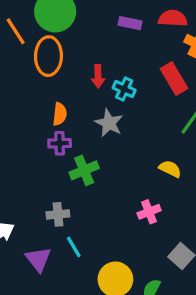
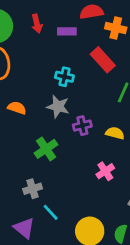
purple rectangle: (130, 23) -> (67, 31), moved
red arrow: (98, 76) -> (37, 24), moved
orange semicircle: (60, 114) -> (17, 108), turned -66
purple cross: (60, 143) -> (82, 126), moved

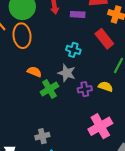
yellow semicircle: (115, 133) -> (106, 87), moved
green cross: (46, 149) -> (49, 89), moved
pink cross: (105, 171) -> (100, 126), size x1.6

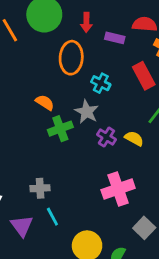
orange ellipse: (22, 36) -> (71, 58), moved
purple cross: (85, 89) -> (106, 137), turned 32

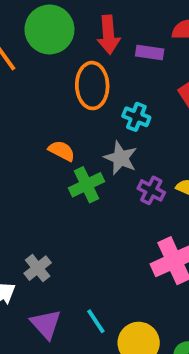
red arrow: (86, 22) -> (109, 35), size x1.4
gray cross: (40, 188) -> (38, 268), moved, turned -30
cyan line: (52, 217) -> (96, 321), moved

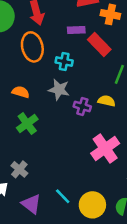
purple rectangle: (150, 52) -> (76, 30), moved
green cross: (86, 185) -> (27, 124), moved

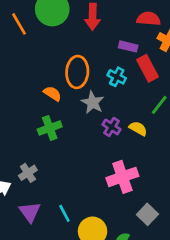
orange ellipse: (32, 47) -> (77, 72), moved
cyan cross: (64, 62) -> (117, 77), moved

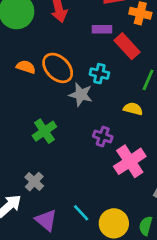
orange ellipse: (77, 72) -> (58, 68), turned -36
cyan cross: (117, 77) -> (99, 74), moved
orange semicircle: (52, 94) -> (26, 67), moved
purple cross: (112, 127) -> (103, 136), moved

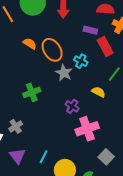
cyan line: (81, 213) -> (44, 157), turned 56

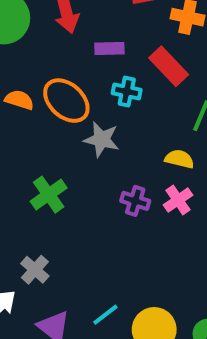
purple rectangle: (90, 30) -> (109, 49), moved
cyan cross: (81, 61) -> (127, 92), moved
pink cross: (87, 129) -> (178, 200), moved, size x0.6
cyan line: (44, 157) -> (105, 315), turned 40

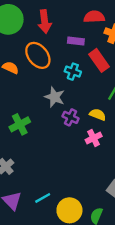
purple rectangle: (109, 49) -> (76, 41), moved
orange ellipse: (66, 101) -> (38, 55), moved
purple cross: (135, 201) -> (71, 117), moved

